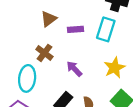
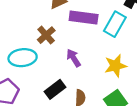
purple rectangle: (76, 29) -> (84, 17), size x1.6
cyan ellipse: (27, 78) -> (23, 58), turned 65

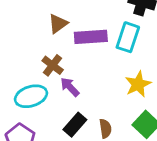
purple arrow: (74, 58) -> (70, 87), moved

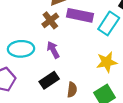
brown cross: (53, 65) -> (50, 20), moved

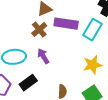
black rectangle: (49, 80) -> (28, 83), moved

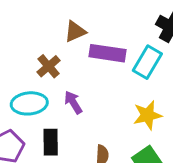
brown cross: (39, 30) -> (49, 66), moved
black rectangle: (28, 83) -> (51, 142), turned -54

